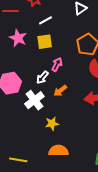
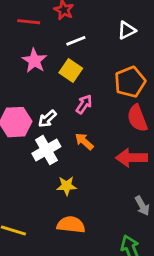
yellow square: (45, 42) -> (71, 70), turned 35
white arrow: (42, 77) -> (47, 119), moved
orange arrow: (60, 91) -> (84, 141), turned 72

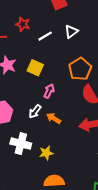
white line: (76, 41) -> (45, 36), moved
white arrow: (47, 119) -> (35, 111), moved
white cross: (46, 150) -> (21, 144), moved, turned -36

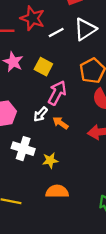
red star: (23, 24) -> (32, 18), size x1.5
white triangle: (71, 32) -> (85, 29), size x1.5
pink arrow: (49, 91) -> (57, 93), size x1.5

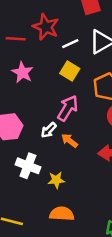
yellow square: (43, 67) -> (70, 71), moved

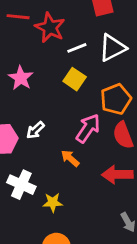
red line: (16, 39) -> (18, 17), moved
pink arrow: (68, 108) -> (88, 128), moved
white arrow: (49, 130) -> (35, 130), moved

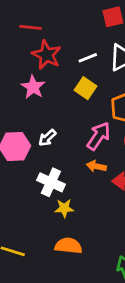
red star: (50, 28) -> (47, 55), moved
orange arrow: (70, 158) -> (96, 166), moved, turned -30
white cross: (21, 185) -> (51, 182), moved

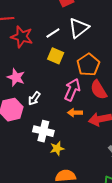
pink star: (33, 87) -> (16, 77), moved

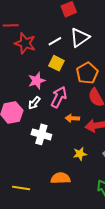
pink star: (16, 77) -> (37, 81), moved, turned 30
pink arrow: (72, 90) -> (59, 97), moved
yellow star: (57, 148) -> (80, 154), moved

